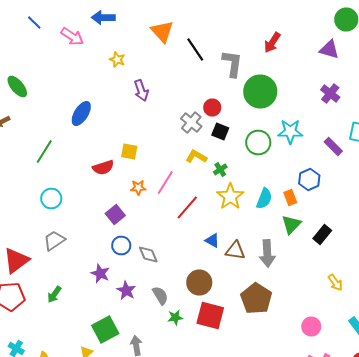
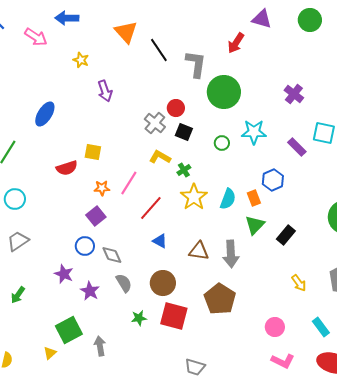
purple triangle: (329, 50) -> (262, 19), moved
green circle: (258, 142) -> (222, 143), size x0.6
purple square: (115, 214) -> (96, 216), moved
blue triangle: (212, 240) -> (160, 241), moved
gray semicircle: (160, 296) -> (124, 283), moved

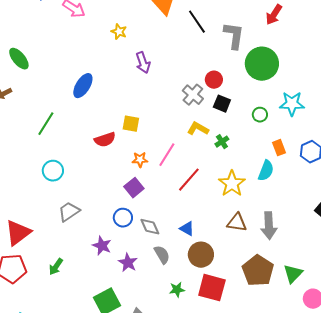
yellow star: (194, 197) -> (232, 184), moved
orange rectangle: (254, 198) -> (279, 148), moved
green triangle: (255, 225) -> (293, 274), moved
gray trapezoid: (18, 241) -> (69, 212), moved
blue triangle: (160, 241) -> (187, 229), moved

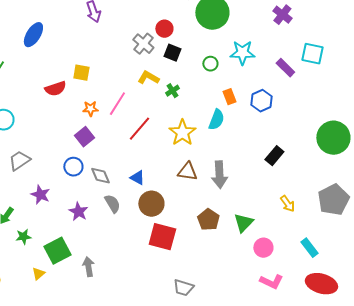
purple star: (102, 246) -> (40, 195), moved
brown pentagon: (258, 271) -> (208, 220), size x0.7
green star: (177, 290) -> (23, 237), moved

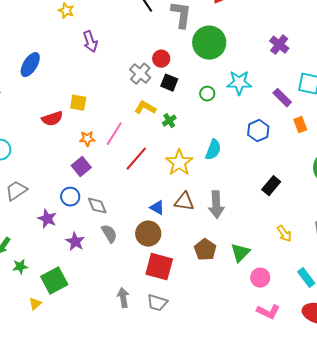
orange rectangle: (229, 97) -> (300, 125), moved
blue triangle: (137, 178) -> (157, 208), moved
purple star: (40, 195) -> (47, 219), moved
gray arrow: (88, 267) -> (123, 298), moved
gray trapezoid: (183, 288) -> (157, 303), moved

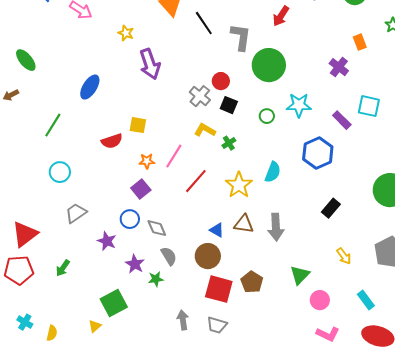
purple arrow: (90, 42) -> (150, 64), size x1.4
orange rectangle: (300, 125) -> (360, 42), moved
blue hexagon: (258, 131) -> (318, 153), size x1.4
brown pentagon: (205, 250) -> (252, 282), moved
green star: (20, 267) -> (156, 279), moved

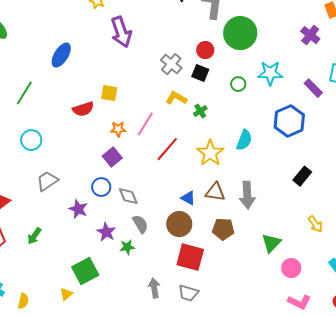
red circle: (221, 81) -> (205, 50), moved
brown pentagon: (252, 282) -> (223, 229), moved, turned -30

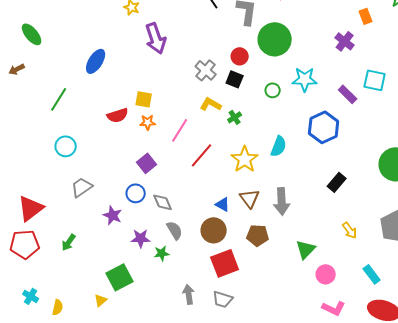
orange star: (118, 129) -> (148, 122), moved
brown triangle: (215, 192) -> (250, 198), turned 45
purple star: (106, 232) -> (141, 238), turned -30
red square: (190, 257) -> (225, 263), turned -36

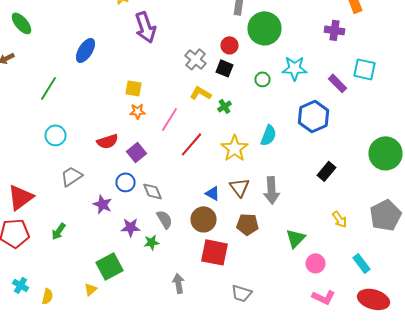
purple cross: (345, 41) -> (334, 30), turned -30
red semicircle: (118, 115) -> (108, 141), moved
red square: (225, 263) -> (214, 252), turned 32
gray trapezoid: (223, 299) -> (242, 293), moved

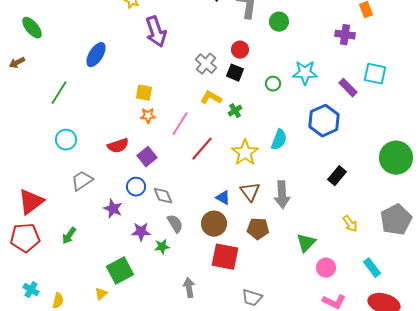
green circle: (264, 28) -> (279, 22), moved, size x0.6

